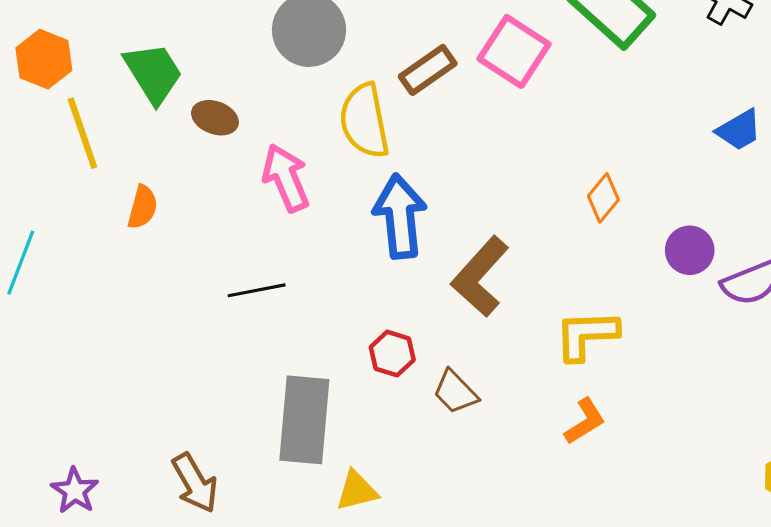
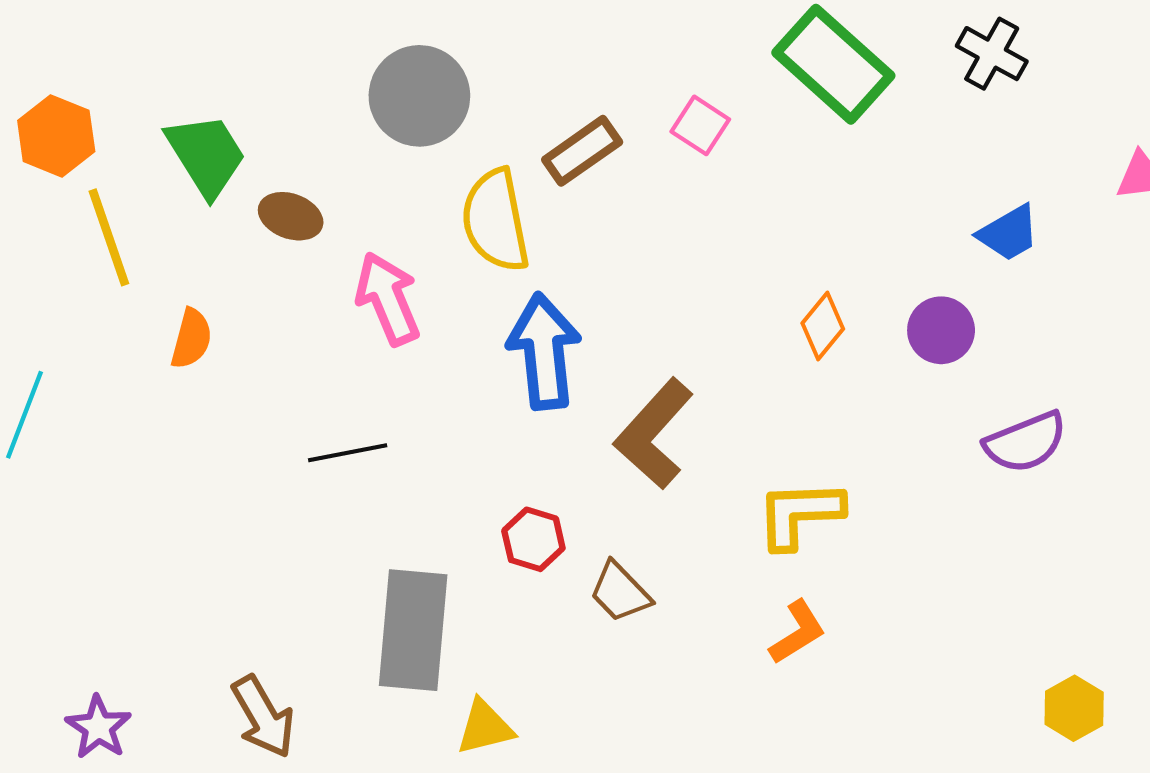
pink square: (514, 51) -> (700, 125), size x0.6
purple circle: (690, 250) -> (941, 330), moved

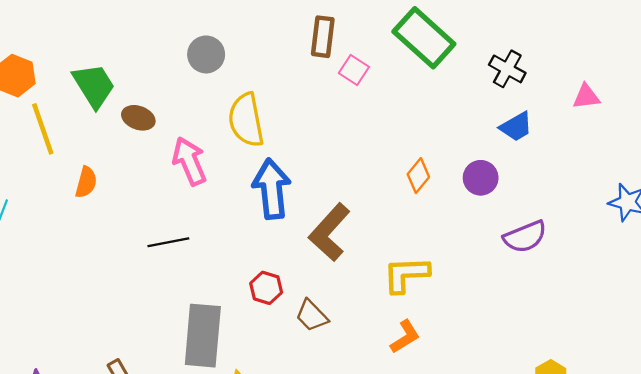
black cross: (992, 54) -> (507, 69), moved
gray circle: (419, 96) -> (206, 54), size x0.7
brown rectangle: (582, 151) -> (323, 37), moved, turned -48

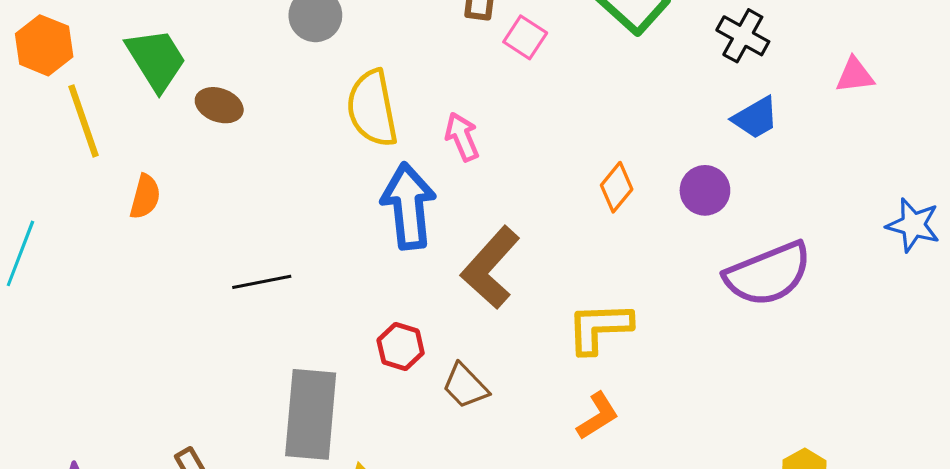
pink arrow: (189, 161) -> (462, 137), moved, size x0.7
purple semicircle: (525, 237) -> (768, 274), size x1.4

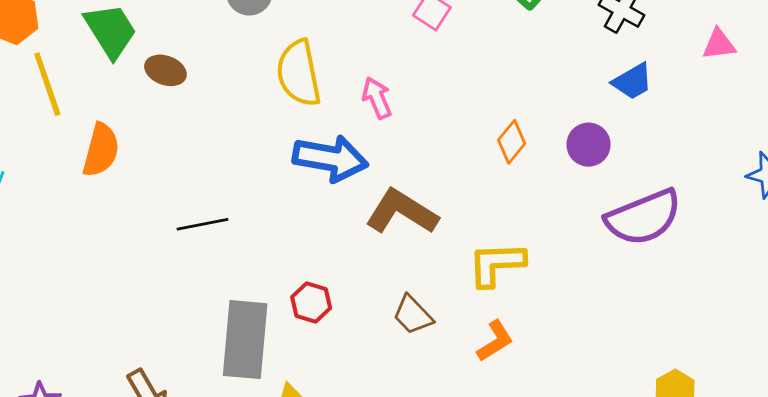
orange semicircle: (145, 197) -> (101, 150), size x1.4
blue arrow: (408, 206) -> (330, 158), turned 106
brown L-shape: (490, 268) -> (402, 212), turned 80
red hexagon: (401, 347) -> (311, 303), moved
brown trapezoid: (465, 386) -> (413, 315), moved

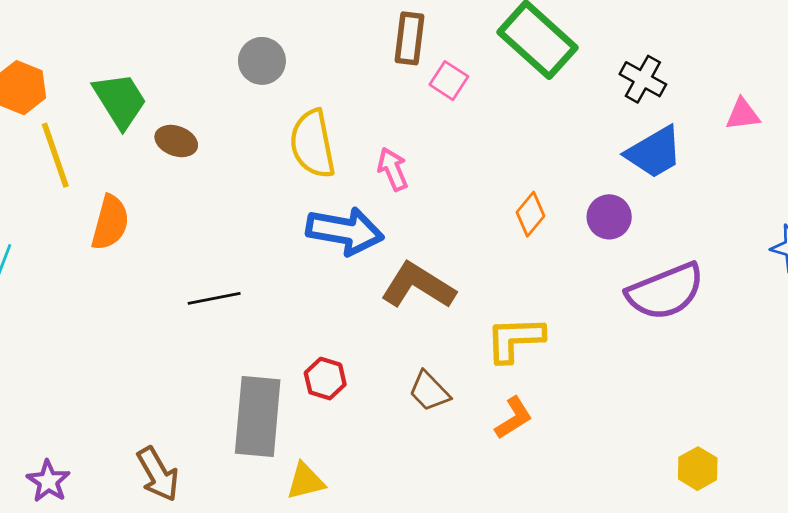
blue trapezoid: (632, 81) -> (654, 152), size x1.4

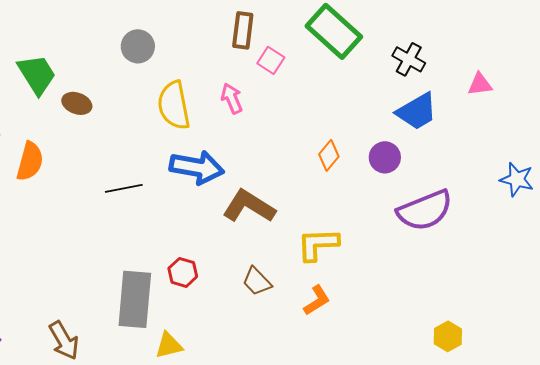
pink arrow: (393, 169) -> (232, 98), moved
black line: (214, 298) -> (124, 188), moved

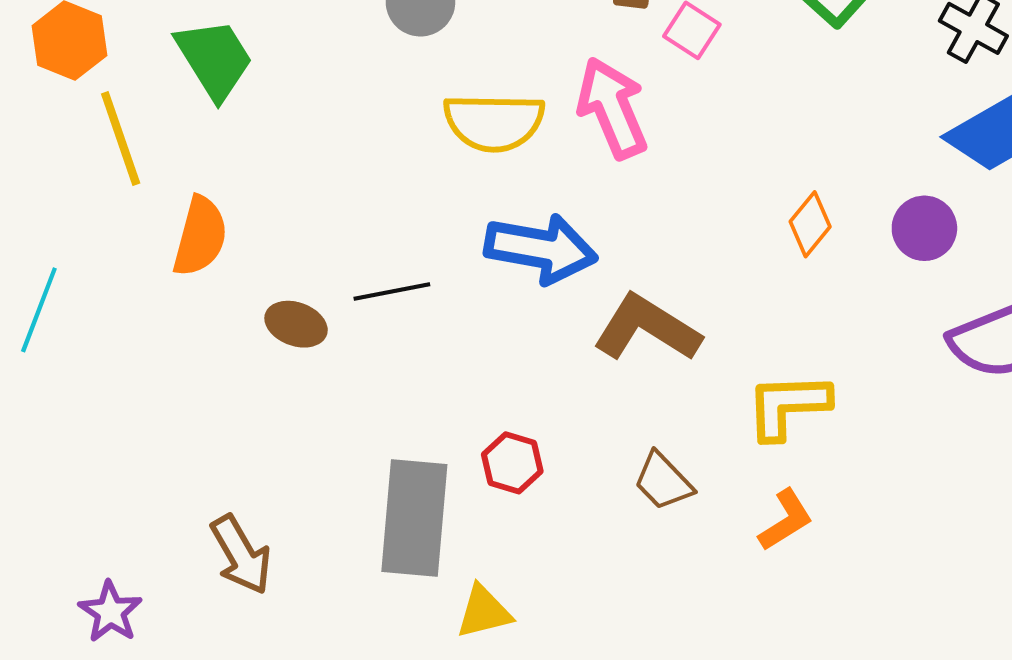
pink arrow: (232, 98) -> (612, 108), size x1.6
brown ellipse: (77, 103) -> (296, 324), moved
yellow semicircle: (174, 105) -> (494, 122), turned -78
brown arrow: (64, 340) -> (241, 555), moved

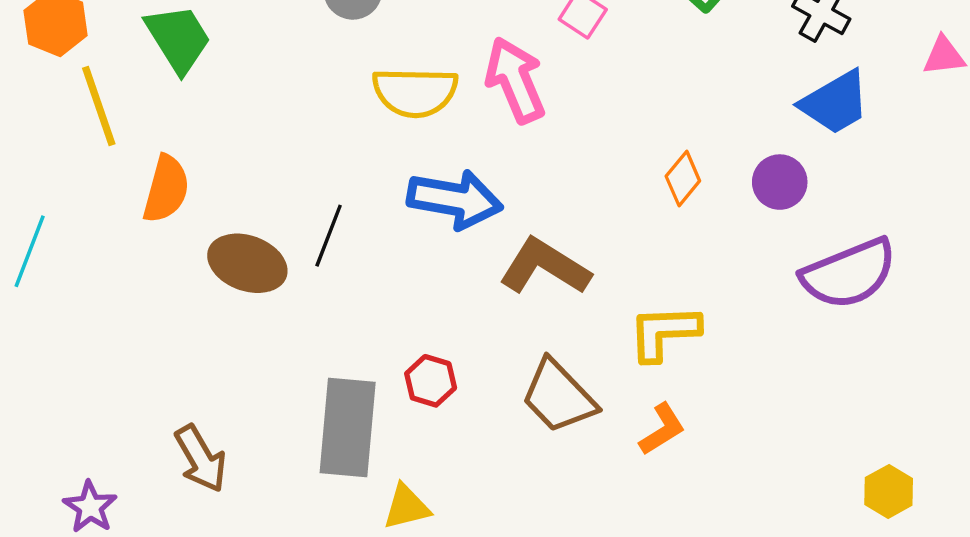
black line: (392, 292) -> (329, 236), turned -58
brown ellipse: (296, 324) -> (247, 263), size x1.5
brown trapezoid: (663, 481) -> (558, 396), size x1.5

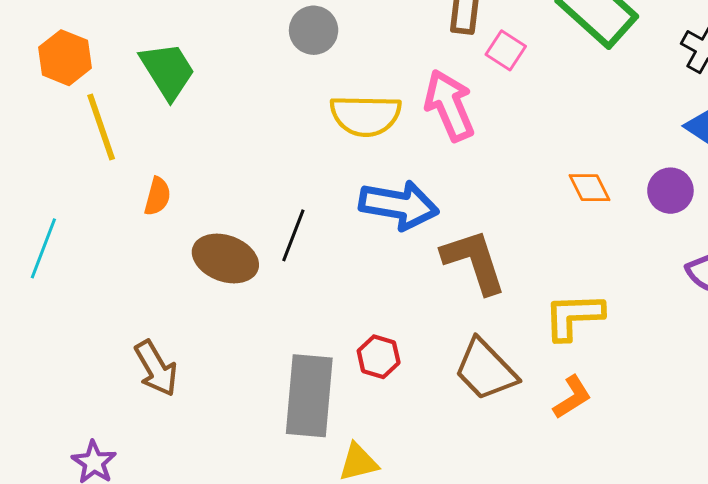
orange diamond: (683, 179) -> (590, 188), turned -66
orange semicircle: (166, 189) -> (157, 196), size x0.7
brown L-shape: (545, 267) -> (474, 261), turned 40
brown arrow: (201, 459) -> (156, 368), moved

